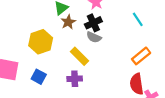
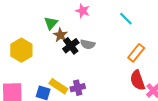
black cross: (93, 23) -> (71, 46), moved
yellow hexagon: (41, 42) -> (21, 50), moved
yellow rectangle: (80, 56) -> (58, 86), moved

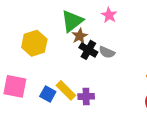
green triangle: (51, 23) -> (72, 21), size x1.5
black cross: (71, 46) -> (88, 50), turned -35

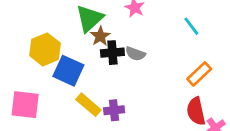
black cross: (88, 50) -> (112, 53), turned -30
blue square: (48, 94) -> (68, 71), moved, size x1.5

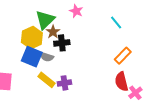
yellow hexagon: (45, 49) -> (32, 38), moved
gray semicircle: (135, 54) -> (47, 57), moved

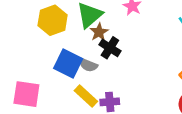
yellow hexagon: (32, 38) -> (53, 20), moved
black cross: (62, 43) -> (110, 48), turned 35

